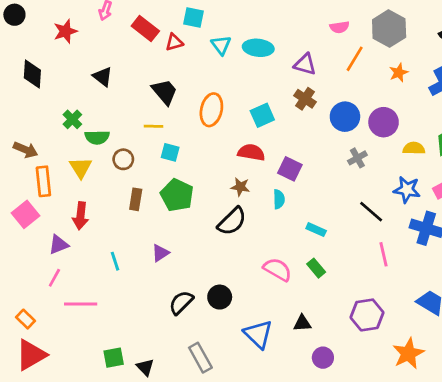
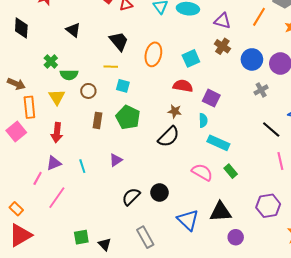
cyan rectangle: (316, 230) -> (218, 143), moved, size x1.5
purple triangle: (59, 245) -> (54, 163), moved
pink line: (81, 304) -> (57, 198), turned -55
black triangle: (302, 323) -> (220, 212), size x1.6

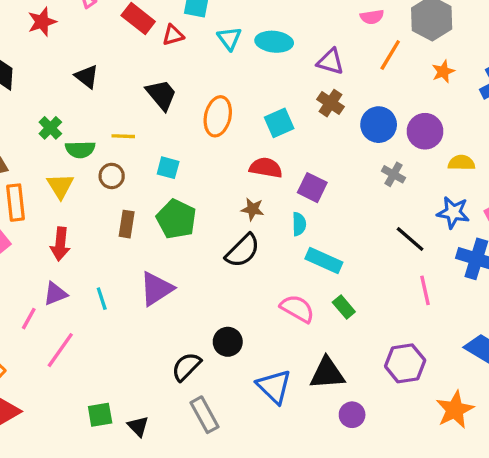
yellow line: (111, 67) -> (123, 136), moved
gray cross: (261, 90) -> (394, 174), turned -32
purple triangle: (116, 160) -> (156, 289), size x1.6
black semicircle: (131, 197) -> (186, 367), moved

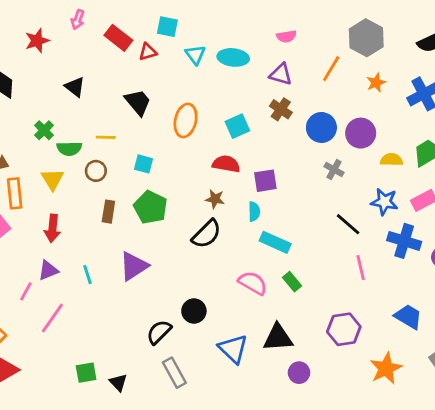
pink semicircle: (372, 17) -> (286, 36), moved
purple square: (312, 188) -> (265, 181), turned -35

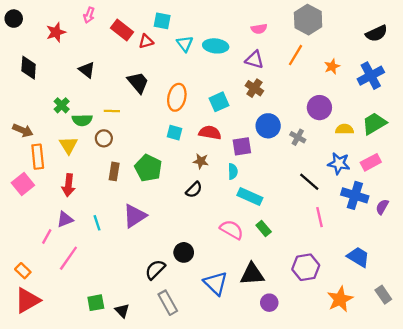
gray hexagon: (366, 38) -> (308, 20), moved
blue circle: (321, 127) -> (268, 126), moved
cyan square: (144, 164) -> (175, 133), moved
black semicircle: (207, 234) -> (194, 190), size x0.7

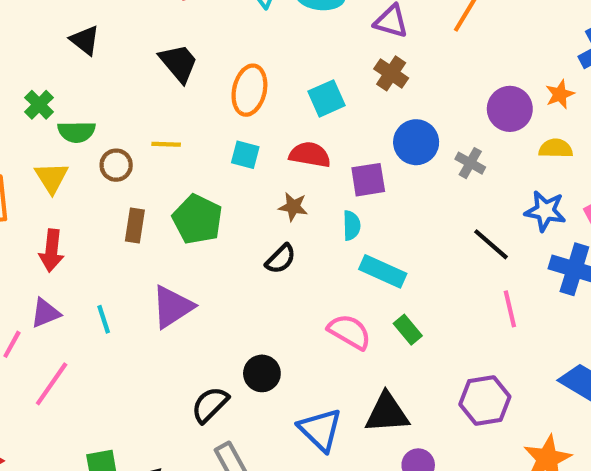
orange star: (332, 66) -> (560, 94), moved
yellow line: (112, 111) -> (166, 144), moved

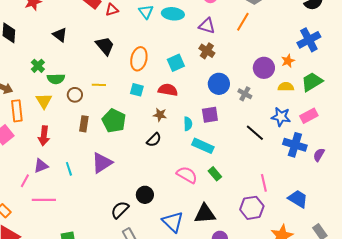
purple square: (368, 180) -> (210, 115), moved
pink line: (510, 309) -> (264, 183), moved
pink line: (52, 384) -> (44, 200), turned 55

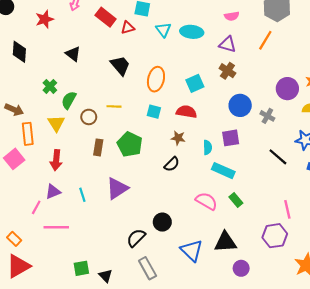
green semicircle: (56, 79) -> (69, 100), turned 120

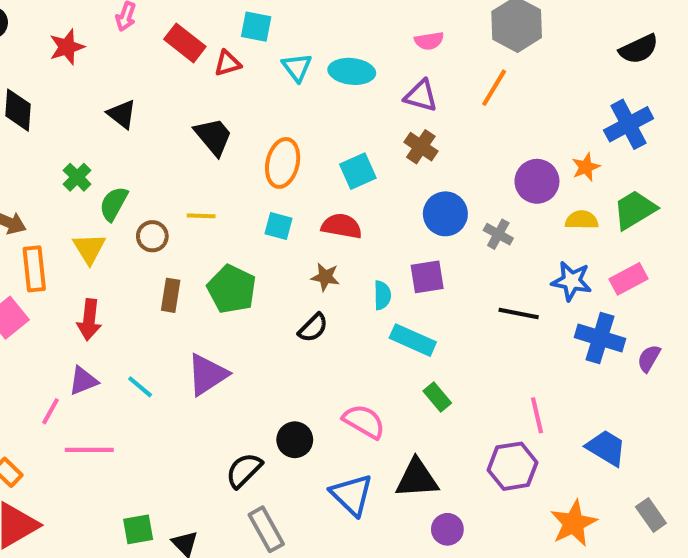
black line: (278, 157) -> (519, 314), turned -30
cyan line: (82, 195) -> (140, 387), turned -32
pink semicircle: (206, 201) -> (364, 421), moved

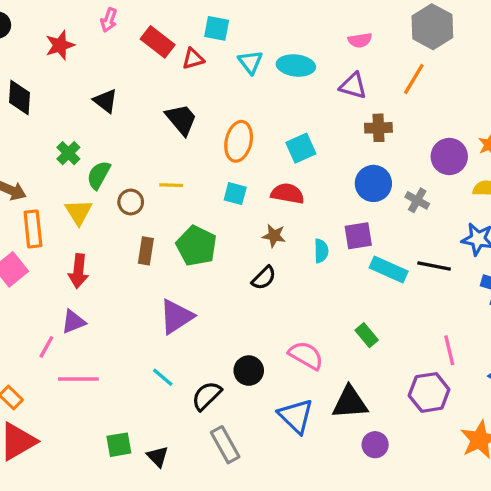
brown cross: (421, 147) -> (378, 128), moved, turned -36
cyan rectangle: (413, 340) -> (389, 269), moved
cyan line: (140, 387) -> (163, 377), moved

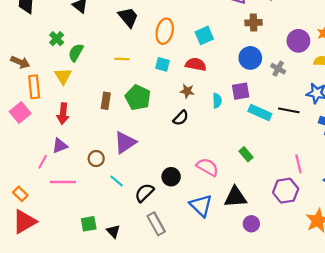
brown circle: (131, 202) -> (96, 159), moved

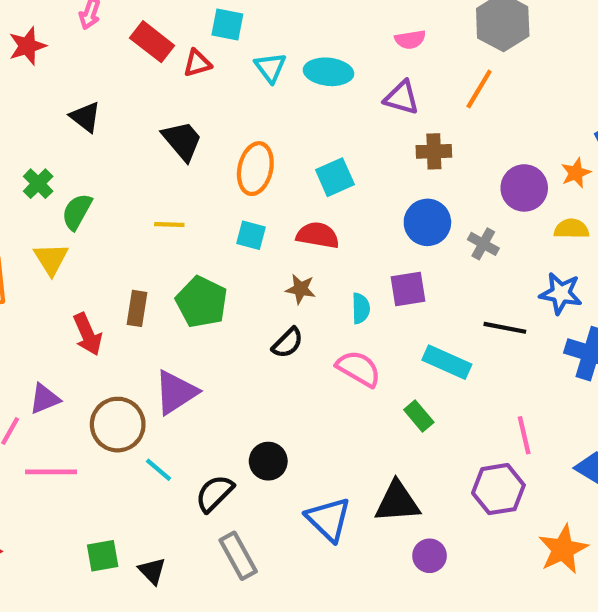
cyan rectangle: (260, 113) -> (447, 362), moved
red arrow: (63, 114) -> (88, 334), moved, turned -30
brown circle: (96, 159) -> (118, 425), size x1.6
pink semicircle: (207, 167) -> (359, 369), moved

